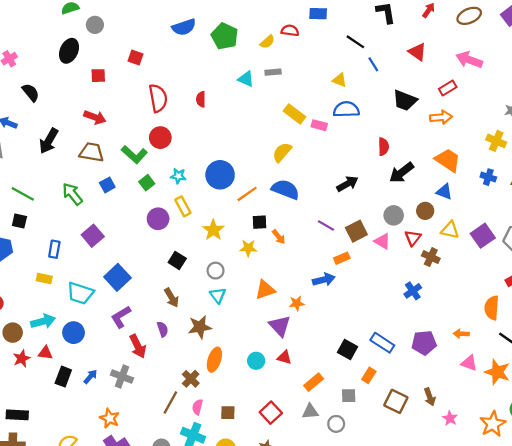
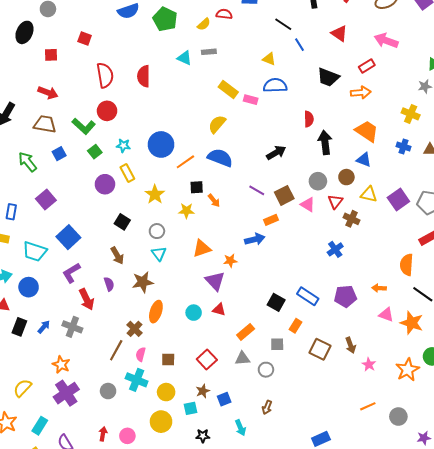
red semicircle: (201, 99) -> (144, 76), size x1.5
black arrow: (402, 173) -> (325, 142), turned 120

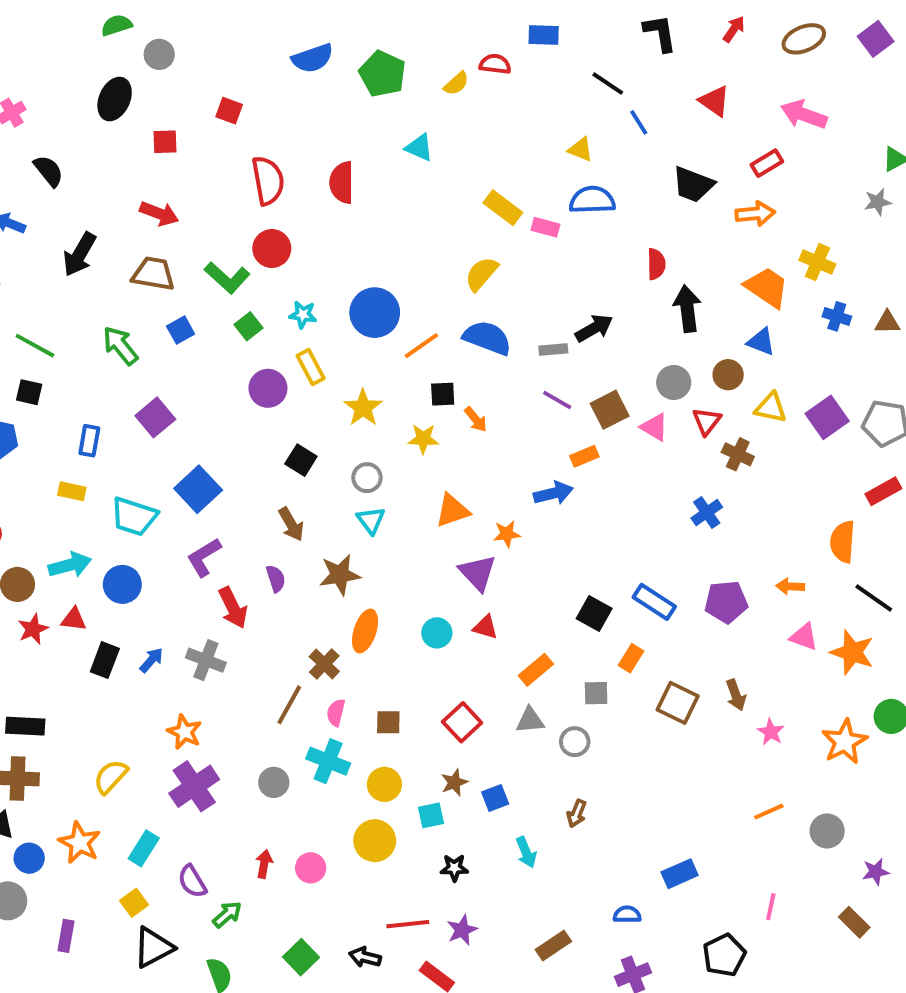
gray rectangle: (209, 52) -> (553, 349), moved
yellow cross: (411, 114) -> (817, 262), moved

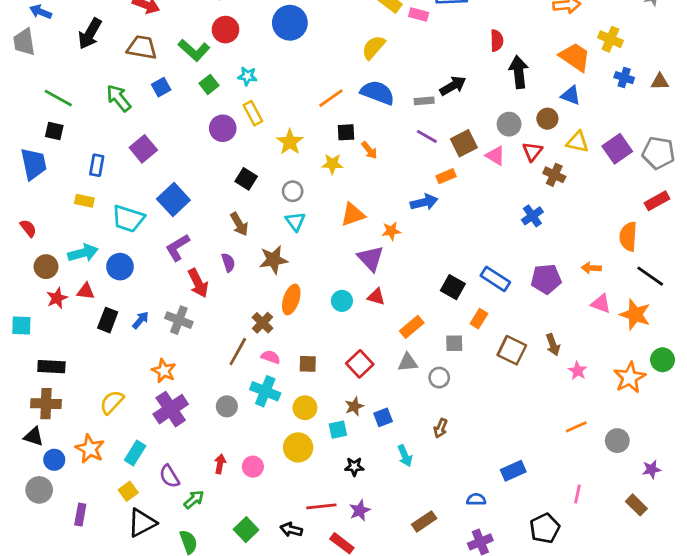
blue circle: (375, 313) -> (290, 23), moved
pink semicircle: (336, 713) -> (271, 357), turned 96

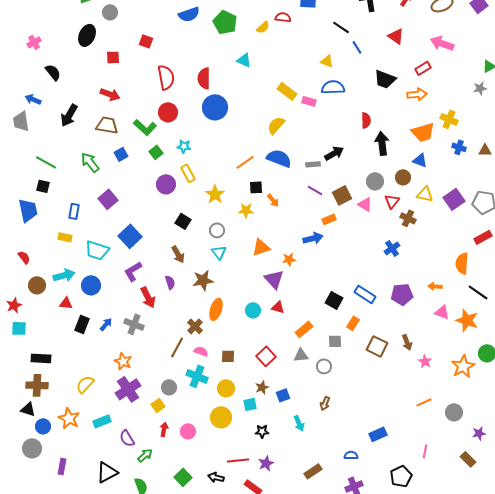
orange trapezoid: (575, 57) -> (423, 132), turned 130
red star: (57, 298) -> (14, 305), moved
cyan rectangle: (135, 453) -> (102, 421), turned 36
yellow square: (128, 491) -> (158, 405), moved

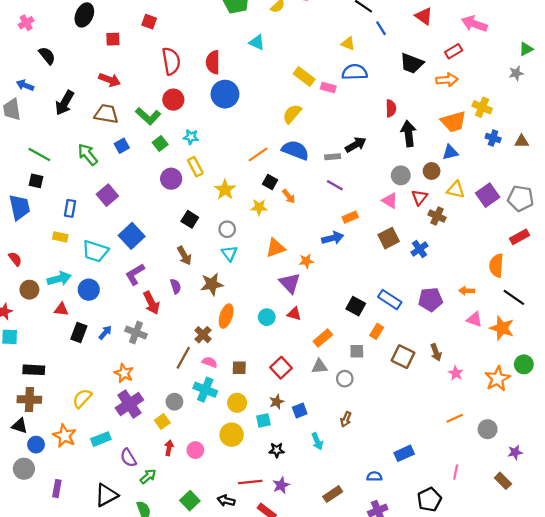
blue triangle: (420, 160) -> (450, 152), turned -35
black square: (256, 187) -> (270, 182), turned 32
brown square: (342, 195) -> (389, 238), moved

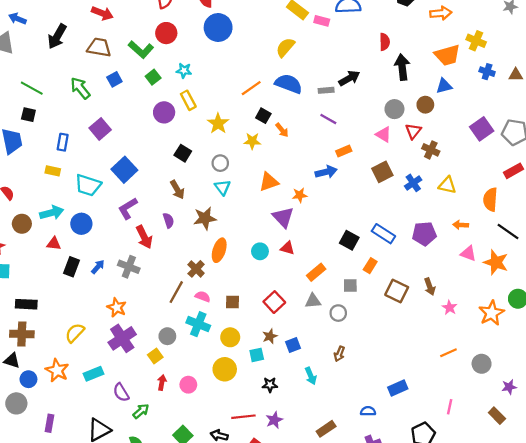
yellow triangle: (456, 190) -> (447, 185), moved

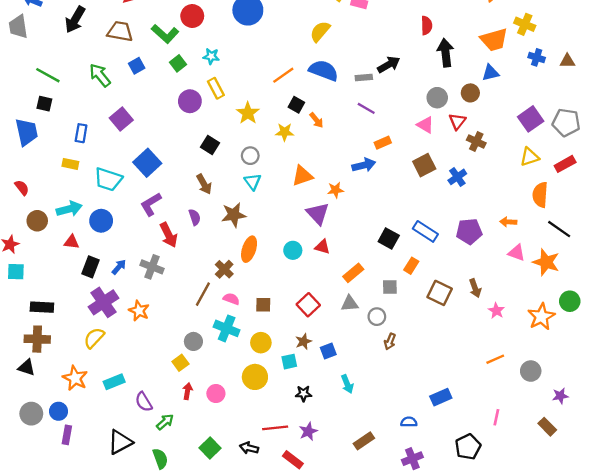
yellow triangle: (447, 185) -> (530, 157), moved, turned -30
purple cross: (122, 338) -> (103, 302), moved
brown arrow: (339, 354) -> (390, 341), moved
blue circle: (28, 379) -> (59, 411), moved

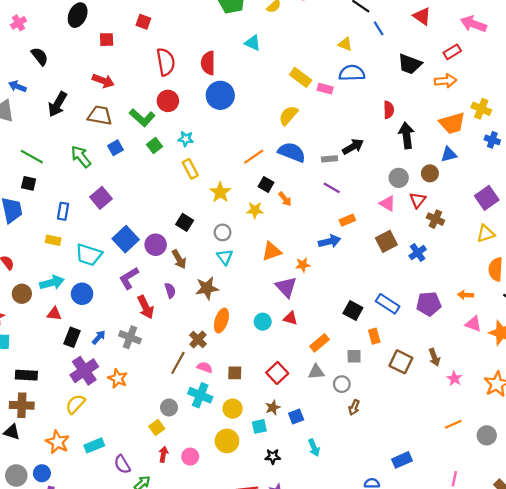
purple circle: (190, 101) -> (156, 245), moved
orange rectangle: (411, 266) -> (374, 336), turned -48

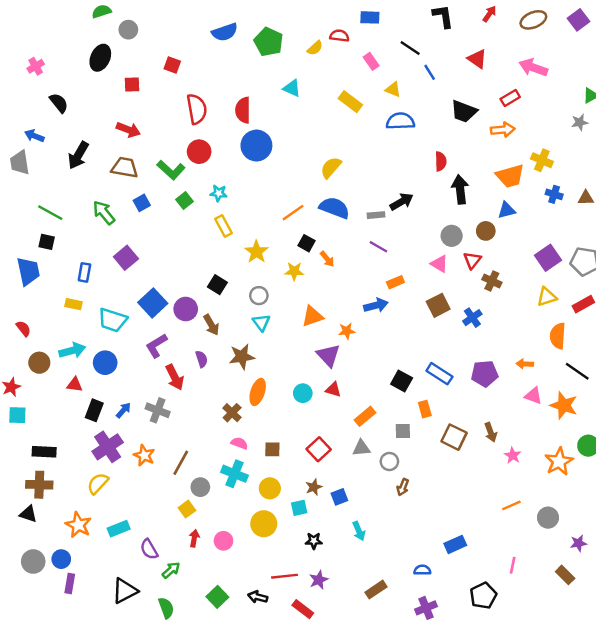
yellow rectangle: (301, 77) -> (350, 102), moved
pink rectangle: (325, 89) -> (371, 61), moved, turned 40
brown line: (178, 363) -> (181, 463), moved

